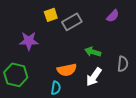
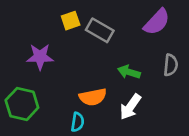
purple semicircle: (113, 16) -> (157, 22), size x1.5
gray rectangle: (72, 22) -> (100, 30), turned 60
gray semicircle: (123, 64) -> (171, 65), moved

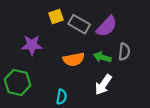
purple semicircle: (157, 22) -> (107, 26), moved
gray semicircle: (171, 65) -> (124, 52), moved
orange semicircle: (93, 97) -> (74, 59), moved

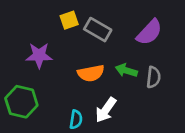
purple semicircle: (107, 26) -> (149, 32), moved
gray semicircle: (124, 52) -> (153, 77), moved
white arrow: (103, 85) -> (106, 110), moved

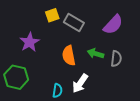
purple star: (39, 55) -> (30, 42), turned -30
orange semicircle: (91, 73) -> (69, 56), turned 90

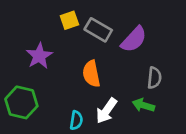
purple semicircle: (113, 25) -> (134, 39), moved
green arrow: (96, 53) -> (143, 105), moved

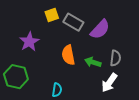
green arrow: (143, 105) -> (93, 62), moved
white arrow: (106, 111) -> (109, 83), moved

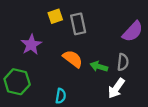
gray rectangle: (73, 22) -> (78, 24), turned 48
purple semicircle: (100, 29) -> (133, 32), moved
orange semicircle: (68, 55) -> (73, 59), turned 138

